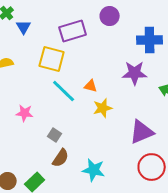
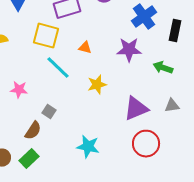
blue cross: (150, 40) -> (144, 17), turned -35
orange triangle: (91, 86) -> (85, 48), moved
brown semicircle: (61, 158) -> (33, 131), moved

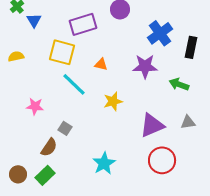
cyan star: (88, 147) -> (104, 163), turned 30

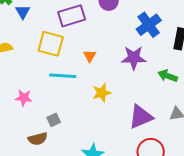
orange triangle: (101, 64) -> (90, 56), turned 48
cyan line: (74, 84) -> (63, 76), turned -40
gray square: (65, 128) -> (54, 120), turned 32
brown semicircle: (49, 147) -> (38, 139), turned 42

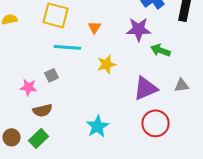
green arrow: (168, 76) -> (161, 50), moved
pink star: (24, 98) -> (29, 87), moved
gray square: (54, 120) -> (52, 75), moved

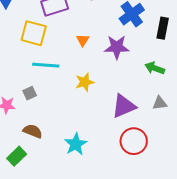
orange triangle: (95, 27) -> (83, 40), moved
green arrow: (161, 50) -> (155, 68), moved
brown semicircle: (43, 110) -> (33, 131), moved, turned -144

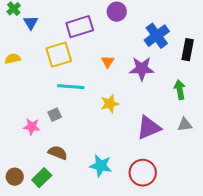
yellow square: (34, 33) -> (59, 55), turned -32
green arrow: (155, 68) -> (180, 90), turned 60
red circle: (134, 141) -> (143, 173), moved
cyan star: (76, 144) -> (101, 166), turned -30

